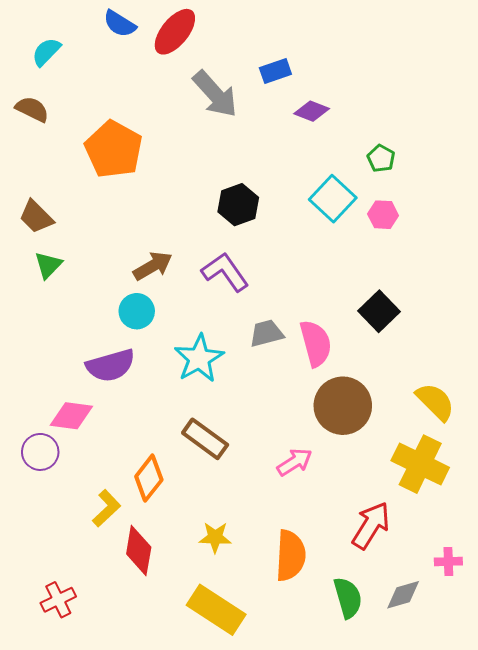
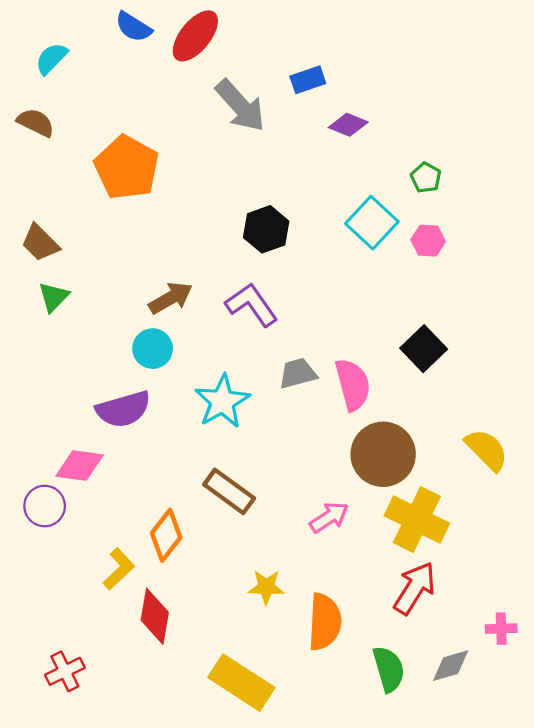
yellow cross: (420, 464) -> (417, 520), moved
yellow star: (215, 537) -> (266, 587), moved

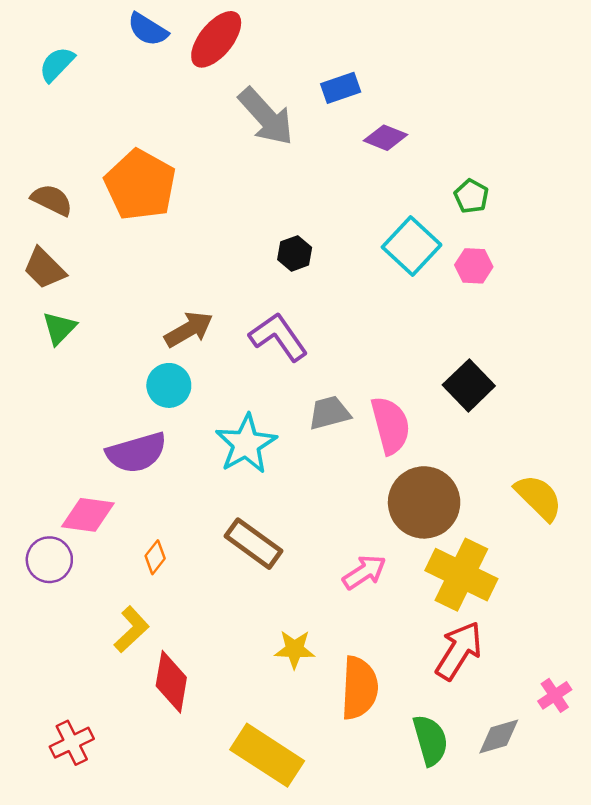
brown semicircle: (36, 123) -> (52, 200), moved
black hexagon: (266, 229) -> (295, 253), size x0.7
orange diamond: (166, 535) -> (155, 557), moved, size x0.6
pink cross: (501, 629) -> (555, 695), turned -32

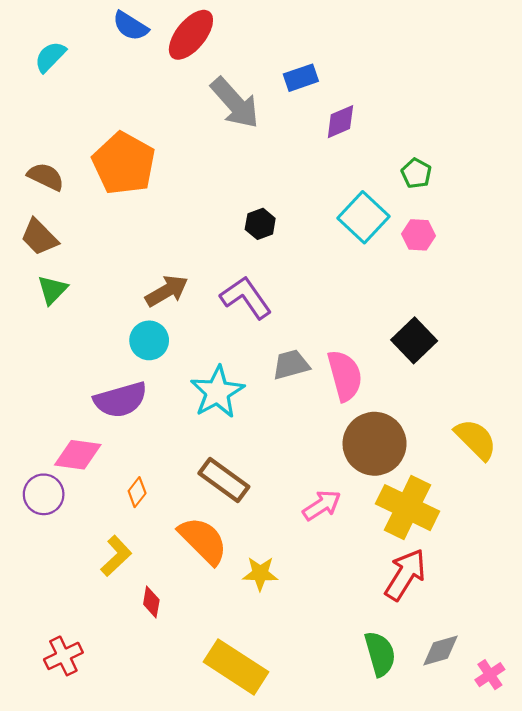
purple diamond: (385, 138) -> (340, 122), turned -45
red diamond: (171, 682) -> (151, 602), size x0.6
orange semicircle: (359, 688) -> (203, 541), moved, turned -48
pink cross: (555, 695) -> (490, 675), moved

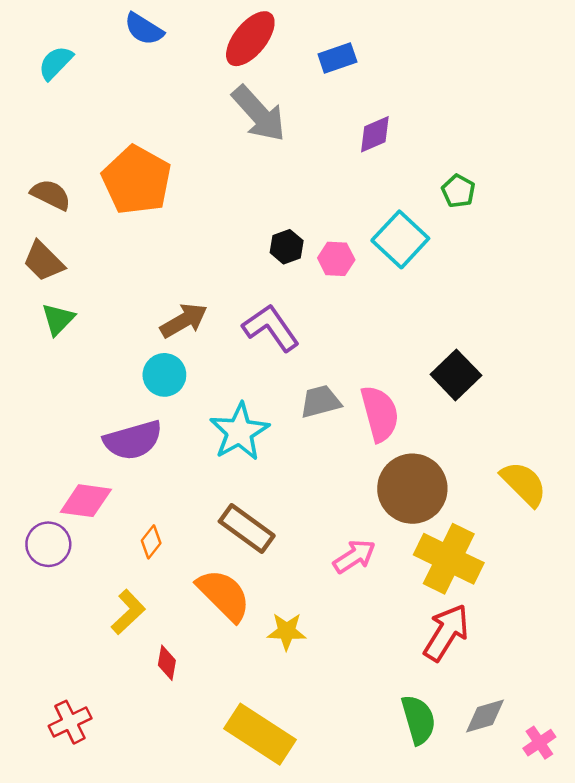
red ellipse: (191, 35) -> (250, 39), moved
blue rectangle: (301, 78) -> (337, 58), moved
pink hexagon: (419, 235) -> (336, 259), moved

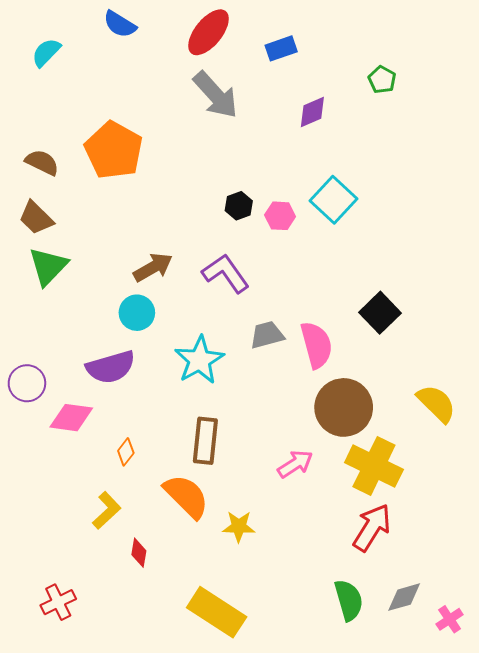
green pentagon: (458, 191) -> (382, 80), moved
green triangle: (58, 319) -> (48, 266), size x1.4
brown rectangle: (247, 529) -> (205, 441), turned 60
purple circle: (48, 544) -> (27, 383), moved

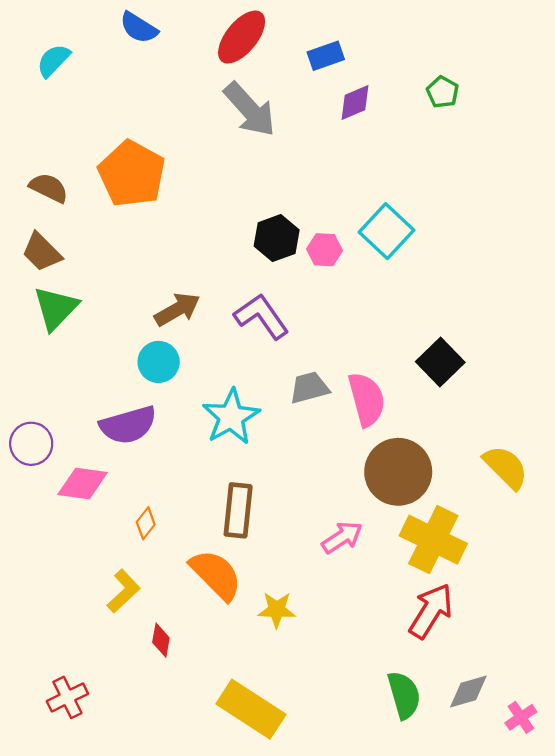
purple diamond: (312, 112) -> (355, 102), moved
black hexagon: (239, 206) -> (277, 238), size x1.4

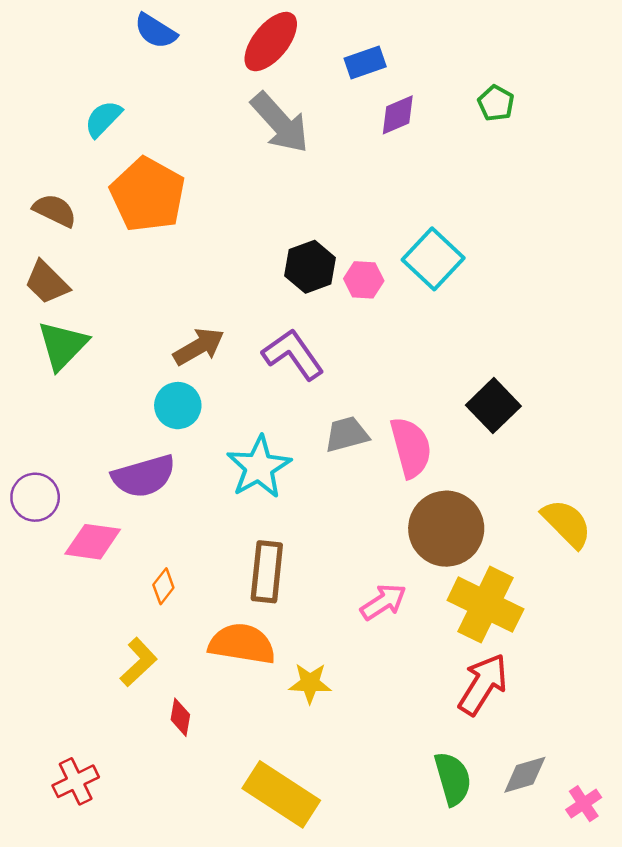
cyan semicircle: (53, 60) -> (103, 119), moved
orange semicircle: (216, 575) -> (242, 644), turned -36

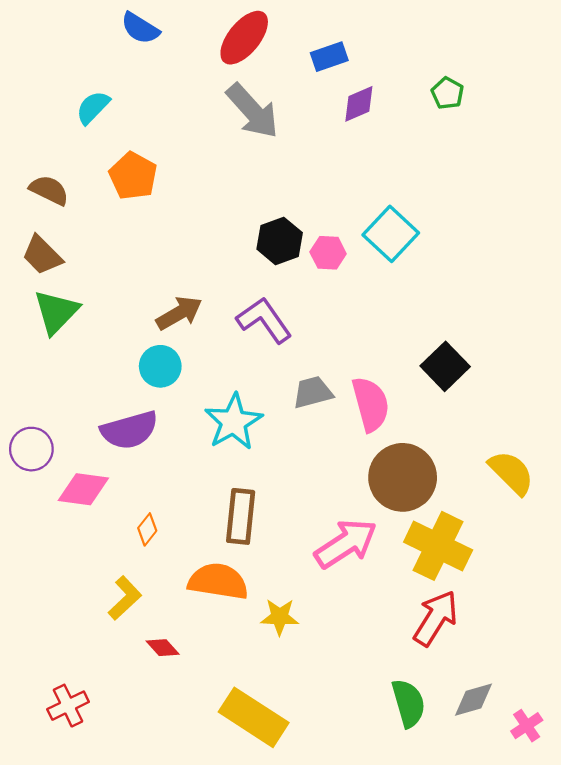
orange pentagon: (148, 195) -> (133, 176), size x0.7
pink arrow: (383, 602) -> (346, 544), size x1.5
red diamond: (180, 717) -> (163, 648), turned -52

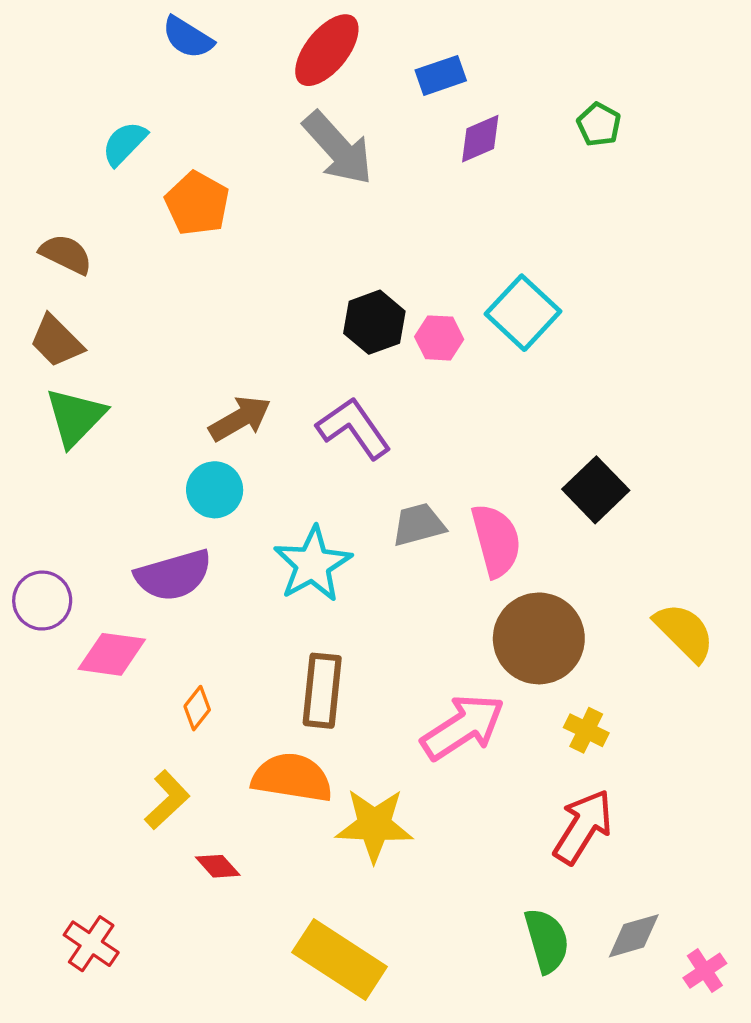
orange pentagon: (133, 176) -> (197, 204), moved
yellow cross: (438, 546) -> (586, 730), size x0.5
yellow star: (280, 617) -> (374, 825), size x1.5
red cross: (68, 706) -> (91, 944), turned -30

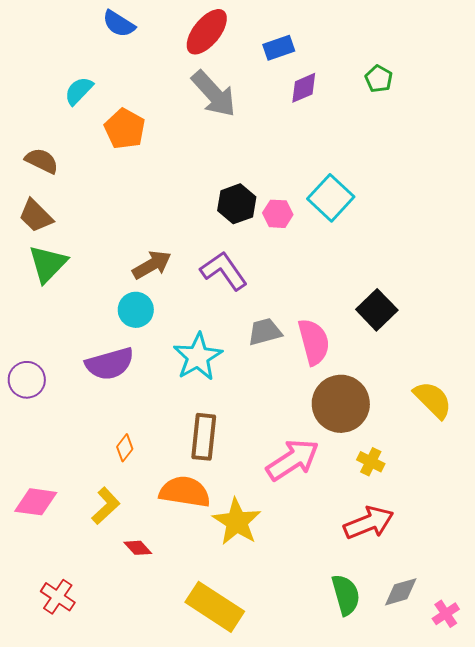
pink diamond: (112, 654) -> (36, 502), moved
yellow star: (374, 825) -> (237, 522), turned 30
red arrow: (583, 827) -> (369, 523), turned 36

